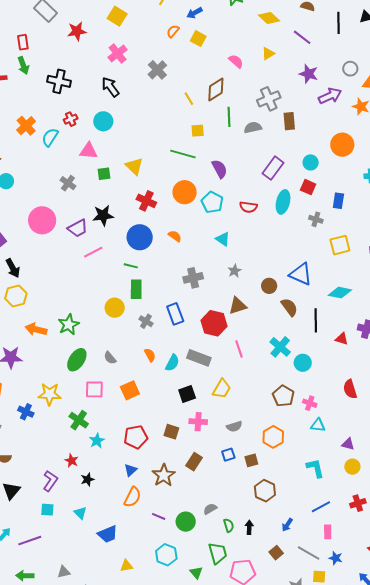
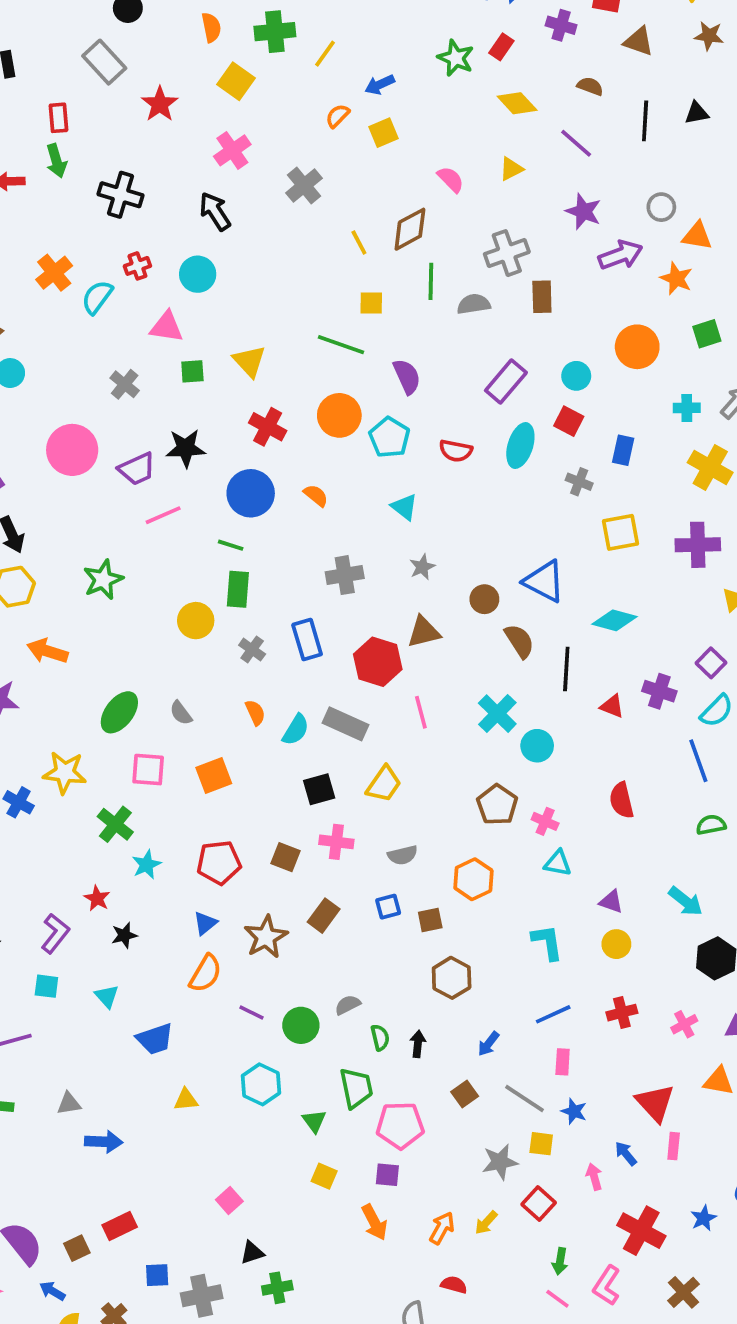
red star: (77, 31) -> (160, 104), turned -30
yellow square: (198, 39) -> (384, 133), turned 35
green star: (69, 325) -> (103, 580), moved

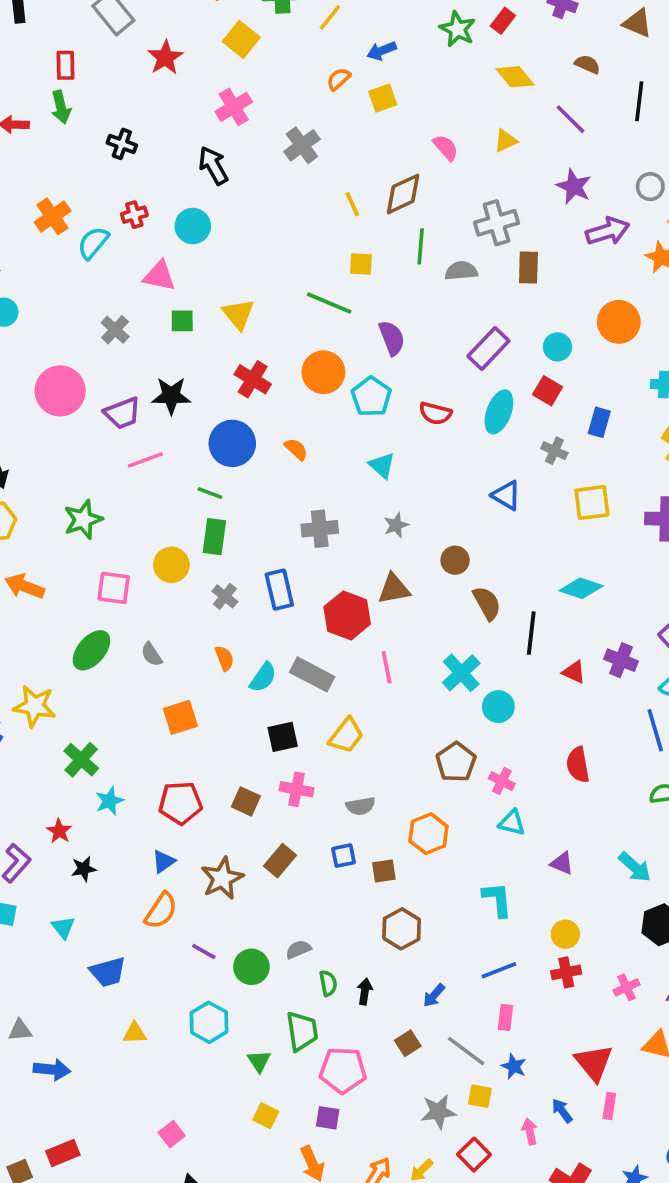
black cross: (121, 195) -> (122, 144), size x0.7
blue triangle: (544, 581) -> (506, 495), moved, size x0.7
pink square: (148, 770) -> (114, 588), moved
yellow circle: (616, 944) -> (565, 934), moved

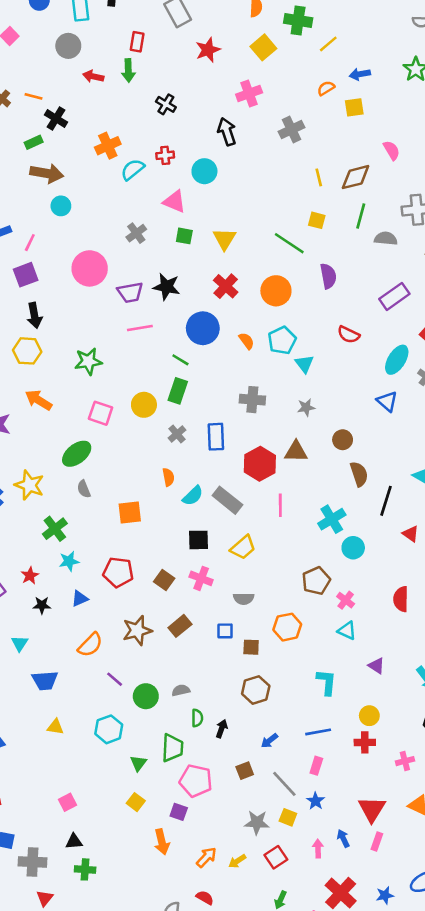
cyan pentagon: (371, 397) -> (282, 340), moved
cyan ellipse: (499, 412) -> (397, 360), moved
gray semicircle: (152, 654) -> (84, 489), moved
blue triangle: (164, 861) -> (80, 598), moved

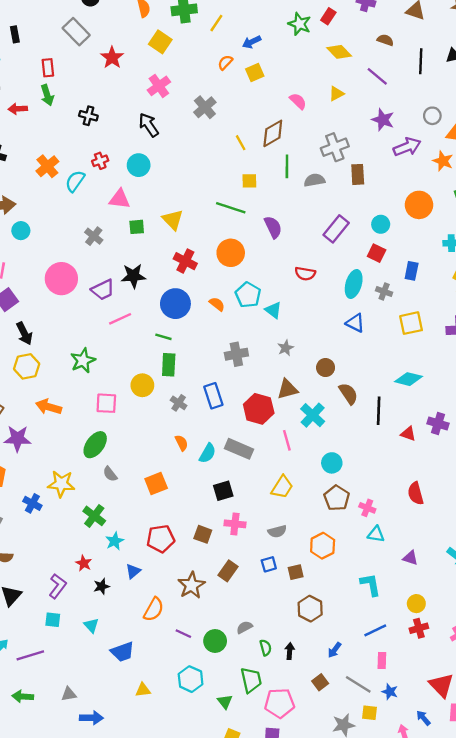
cyan cross: (332, 519) -> (313, 415), moved
yellow trapezoid: (243, 547) -> (282, 487), moved
cyan circle: (353, 548) -> (332, 463), moved

